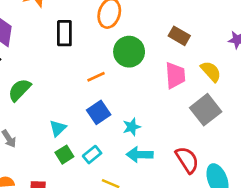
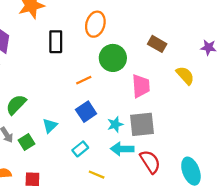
pink trapezoid: (175, 75) -> (141, 86), moved
green semicircle: (20, 90) -> (16, 105), moved
gray square: (206, 110) -> (142, 124), moved, turned 32
green square: (64, 155) -> (27, 142), moved
red semicircle: (187, 160) -> (150, 162), moved

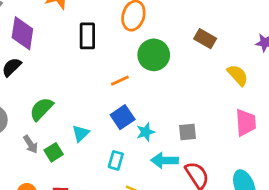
pink trapezoid: (141, 86) -> (246, 123), moved
cyan star: (115, 124) -> (146, 132), moved
gray square: (142, 124) -> (188, 132), size x0.6
cyan rectangle: (80, 149) -> (116, 160), turned -35

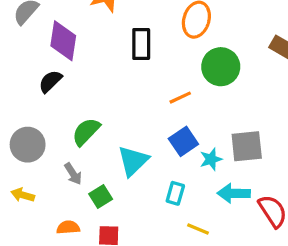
gray square: (188, 132) -> (247, 146), moved, size x1.5
cyan triangle: (81, 133) -> (133, 161), size x1.5
green square: (54, 152) -> (101, 197), moved

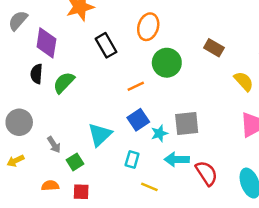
black rectangle: (141, 44) -> (106, 45), turned -30
black semicircle: (50, 81) -> (37, 74), turned -42
green semicircle: (86, 132) -> (64, 83), moved
yellow arrow: (23, 195) -> (15, 161), turned -42

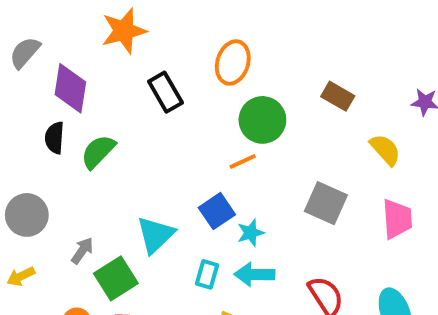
orange line: (136, 86) -> (243, 162), moved
gray square: (187, 124) -> (326, 203), moved, turned 30
gray arrow: (54, 145) -> (82, 251), turned -112
cyan arrow: (177, 159) -> (255, 274), moved
green square: (75, 162) -> (116, 278), size x1.5

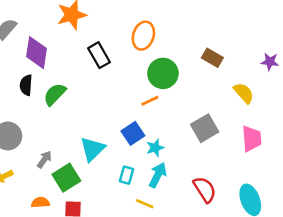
gray square: (326, 203) -> (205, 128), turned 36
cyan arrow: (255, 274) -> (158, 175), turned 115

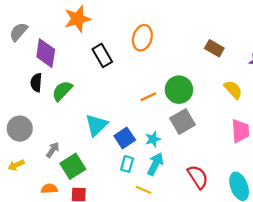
brown rectangle: (212, 58) -> (214, 48), moved
green circle: (163, 73) -> (179, 90), moved
gray square: (205, 128) -> (182, 121), moved
blue square: (133, 133) -> (125, 138), moved
cyan triangle: (93, 149) -> (96, 125), moved

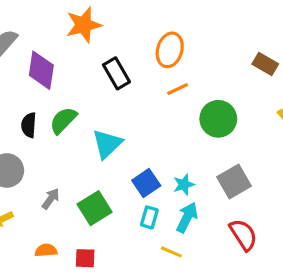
black semicircle: (36, 83) -> (29, 125), moved
orange line: (148, 97) -> (178, 89), moved
gray square: (182, 121) -> (234, 181), moved
cyan triangle: (96, 125) -> (107, 144), moved
green square: (73, 166) -> (95, 208), moved

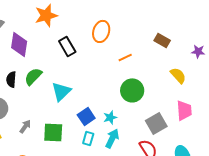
orange line: (178, 89) -> (125, 57), moved
green circle: (218, 119) -> (132, 90), moved
gray square: (234, 181) -> (156, 123), moved
green square: (95, 208) -> (53, 132), turned 35

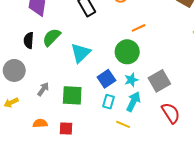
orange line: (125, 57) -> (139, 28), moved
green circle: (132, 90) -> (127, 52), moved
gray square: (156, 123) -> (159, 81), moved

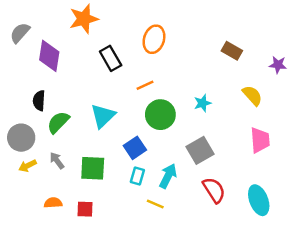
orange line: (139, 28) -> (145, 85), moved
green semicircle: (52, 37) -> (58, 122), moved
cyan star: (131, 80) -> (203, 103), moved
gray arrow: (43, 89) -> (57, 161), turned -72
yellow arrow: (11, 103) -> (28, 166), moved

